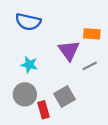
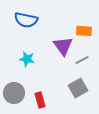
gray circle: (25, 94) -> (14, 93), moved
gray square: (64, 97) -> (78, 88), moved

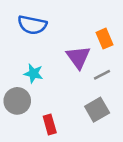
orange rectangle: (84, 31) -> (105, 39), turned 63
gray circle: (14, 93) -> (17, 101), moved

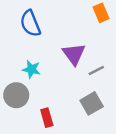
blue semicircle: (32, 25) -> (30, 23), turned 56
orange rectangle: (105, 39) -> (101, 13), moved

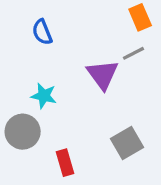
blue semicircle: (30, 23) -> (42, 32), size x0.7
gray line: (96, 71) -> (134, 53), moved

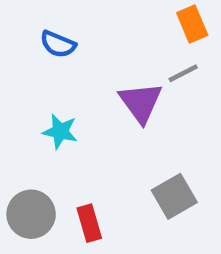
blue semicircle: (42, 32) -> (58, 44), turned -45
gray circle: (23, 132) -> (31, 214), moved

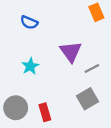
gray line: (183, 73) -> (92, 68), moved
cyan star: (60, 131) -> (30, 66), turned 30

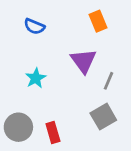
orange rectangle: (96, 12) -> (98, 21), moved
gray line: (92, 68) -> (109, 81), turned -40

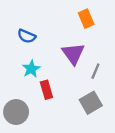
blue semicircle: (34, 26) -> (27, 36), moved
red rectangle: (53, 132) -> (46, 90), moved

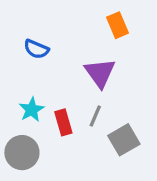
cyan star: (31, 69) -> (32, 110), moved
gray line: (95, 71) -> (95, 116), moved

